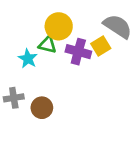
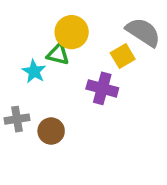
purple cross: (78, 52) -> (102, 88), moved

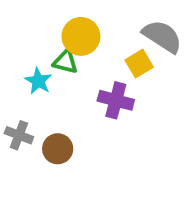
gray cross: (17, 119) -> (19, 135), turned 30

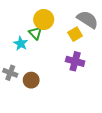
green triangle: (65, 62) -> (35, 33), turned 32
purple cross: (116, 100) -> (75, 61), moved

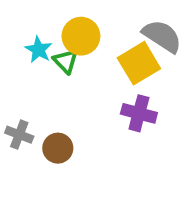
yellow square: (75, 34) -> (139, 63), size x1.5
cyan star: (21, 44) -> (39, 50), moved

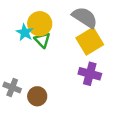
yellow circle: (81, 36) -> (40, 24), moved
gray semicircle: (162, 36) -> (85, 17), moved

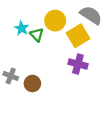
gray semicircle: (85, 17) -> (91, 15), moved
yellow circle: (40, 24) -> (55, 21), moved

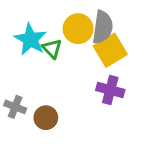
gray semicircle: (91, 15) -> (103, 27), moved, turned 65
cyan star: (22, 28) -> (30, 39), size x1.5

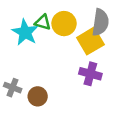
gray semicircle: (103, 27) -> (100, 22), moved
green triangle: (52, 49) -> (43, 22), moved, turned -30

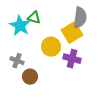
yellow circle: (64, 24) -> (51, 47), moved
gray cross: (13, 88) -> (17, 61), moved

